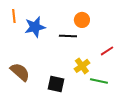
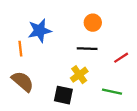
orange line: (14, 16) -> (20, 49), moved
black line: (68, 36) -> (87, 49), moved
yellow cross: (82, 66) -> (79, 75), moved

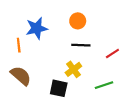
orange circle: (93, 23) -> (78, 21), moved
green line: (112, 92) -> (104, 85), turned -30

